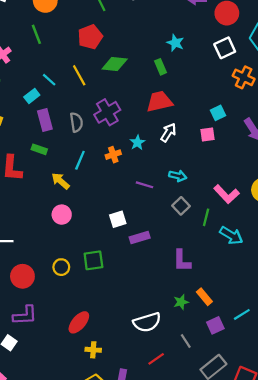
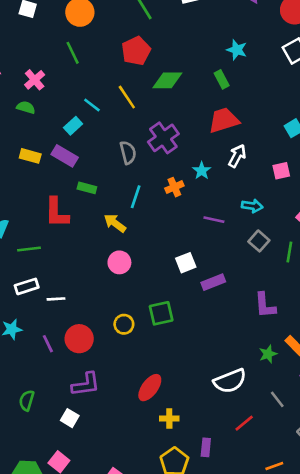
purple rectangle: (45, 120) -> (65, 156), moved, turned -40
pink square: (208, 135) -> (281, 171), moved

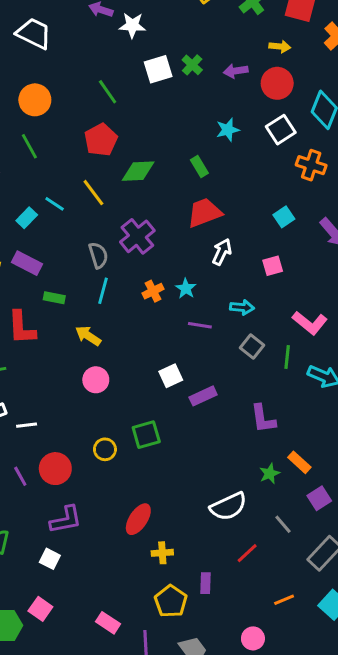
cyan star: (237, 50) -> (228, 130), moved, turned -30
cyan rectangle: (73, 126) -> (27, 218), moved
cyan star: (202, 171) -> (186, 288), moved
cyan line: (136, 197) -> (103, 291), moved

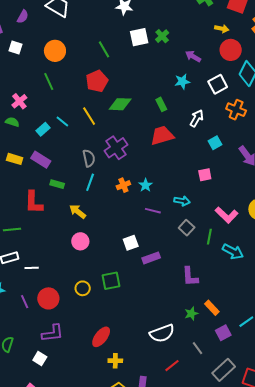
purple arrow: (236, 71) -> (193, 56), moved, turned 35
red circle: (277, 83) -> (231, 50), moved
white arrow: (222, 252) -> (197, 118), moved

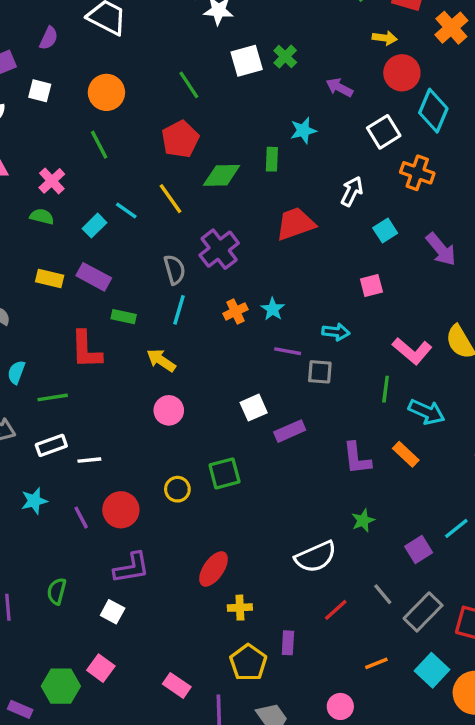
cyan star: (182, 81) -> (303, 131), moved
green rectangle: (161, 104) -> (272, 159), moved, turned 32
gray square: (187, 228) -> (320, 372), moved, turned -35
orange rectangle: (212, 308) -> (406, 454), moved
gray line: (198, 348) -> (383, 594), moved

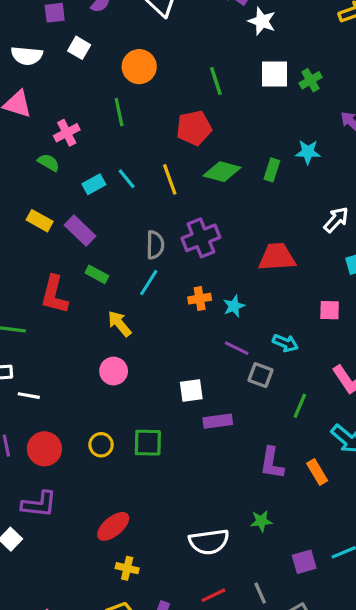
red trapezoid: (295, 224) -> (277, 257), moved
green line: (386, 389) -> (300, 406), moved

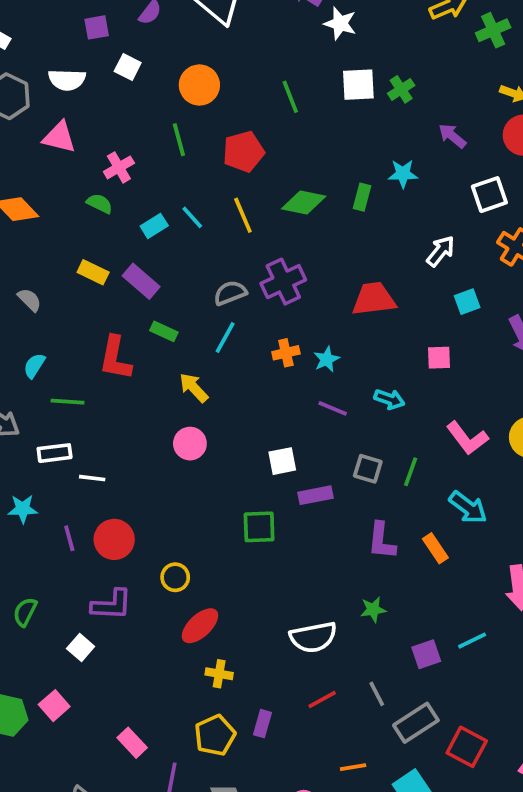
red pentagon: (194, 128) -> (243, 152), moved
gray semicircle: (155, 245) -> (230, 293), turned -108
gray square: (260, 375) -> (368, 469), moved
green square: (148, 443) -> (259, 527), moved
yellow circle: (101, 445) -> (175, 577), moved

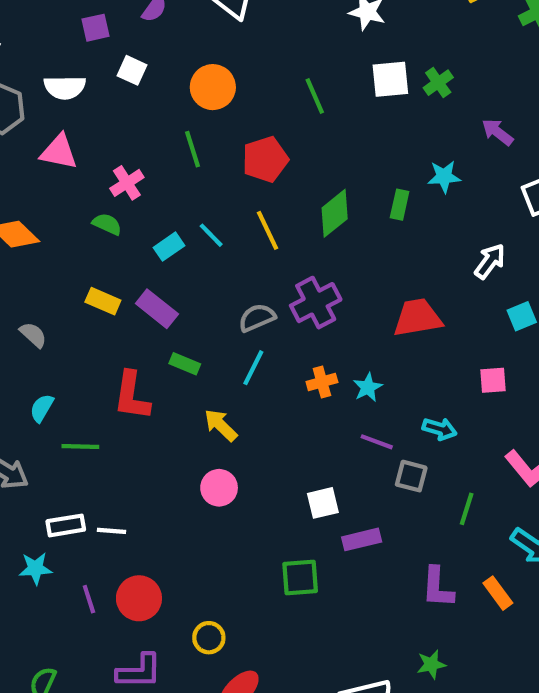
green diamond: (304, 202) -> (335, 213), turned -48
white rectangle: (55, 453) -> (66, 525), moved
gray square: (368, 469) -> (411, 476), moved

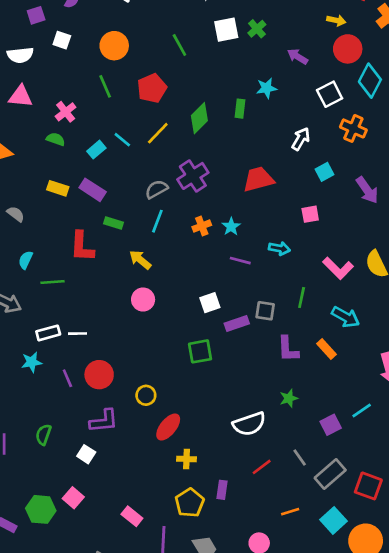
yellow line: (267, 230) -> (158, 133), turned 75
gray square: (411, 476) -> (265, 311), moved

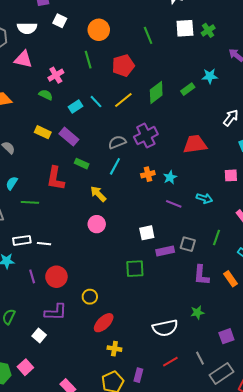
green rectangle: (240, 109) -> (188, 89), turned 40

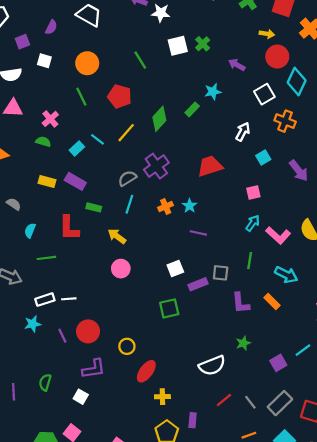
red pentagon: (123, 66) -> (120, 96), turned -30
cyan semicircle: (12, 183) -> (30, 230), moved
cyan arrow: (204, 198) -> (253, 223), moved, turned -63
gray line: (200, 358) -> (250, 402), moved

